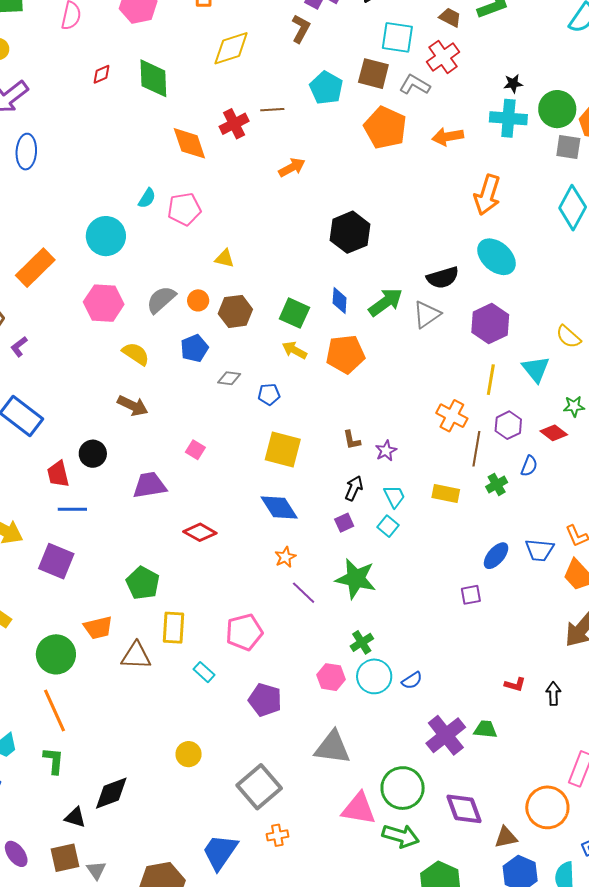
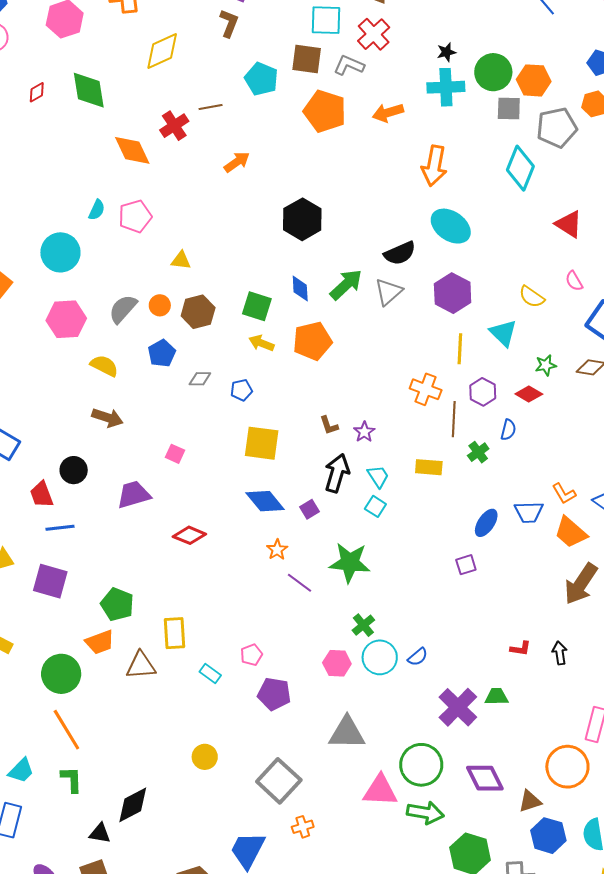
black arrow: (354, 488) -> (337, 473), size x1.5
purple square: (344, 523) -> (309, 509), moved
green pentagon: (143, 583) -> (117, 604), moved
pink pentagon: (244, 632) -> (251, 655), moved, size x0.6

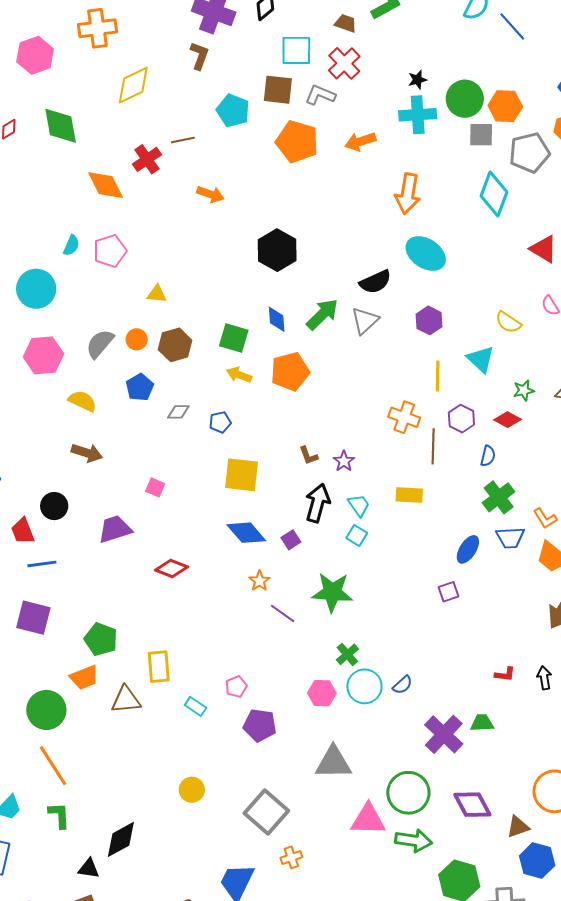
orange arrow: (237, 162) -> (210, 194), turned 56
purple hexagon: (453, 293) -> (429, 320), size x0.7
green cross: (478, 452) -> (499, 497), moved, size x1.5

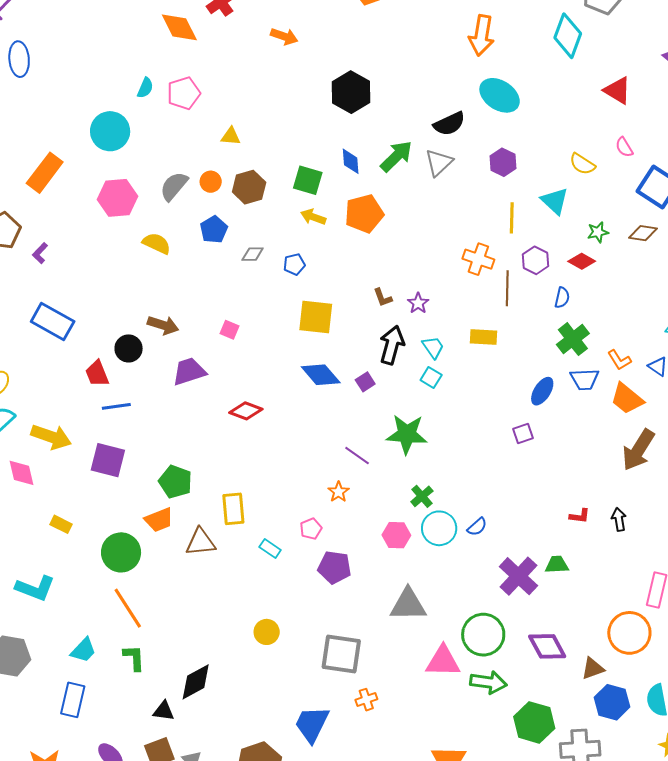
brown arrow: (87, 453) -> (163, 325), moved
orange star: (259, 581) -> (338, 492), moved
gray square: (266, 812) -> (341, 654), turned -33

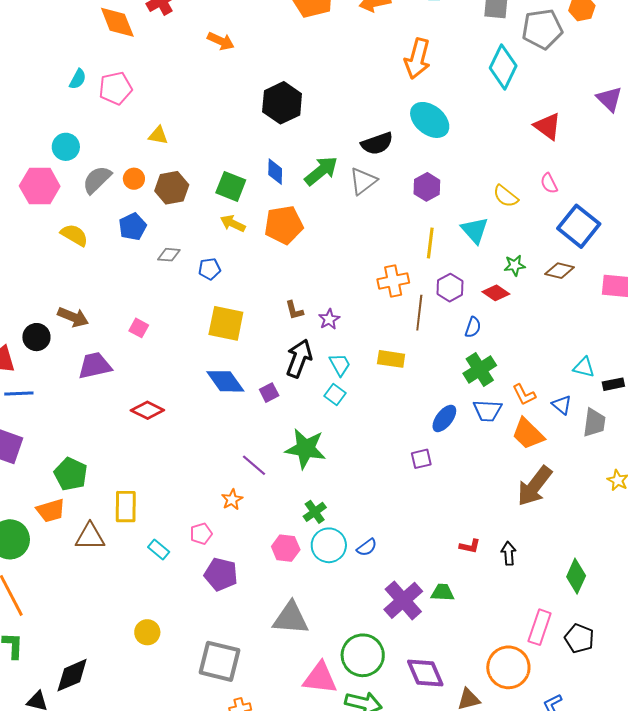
cyan circle: (110, 131) -> (66, 147), moved, size x0.7
orange cross: (478, 259) -> (393, 281), turned -36

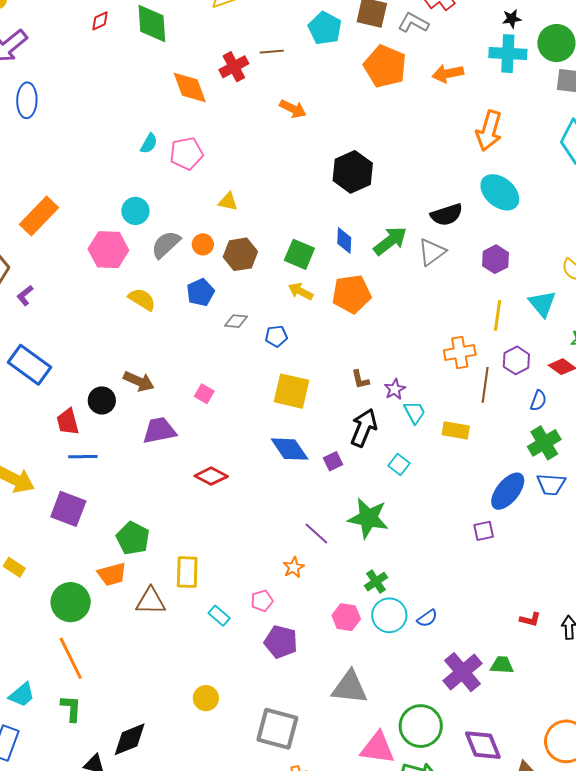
cyan trapezoid: (340, 365) -> (415, 412), moved
blue ellipse: (444, 418) -> (508, 491), size x1.4

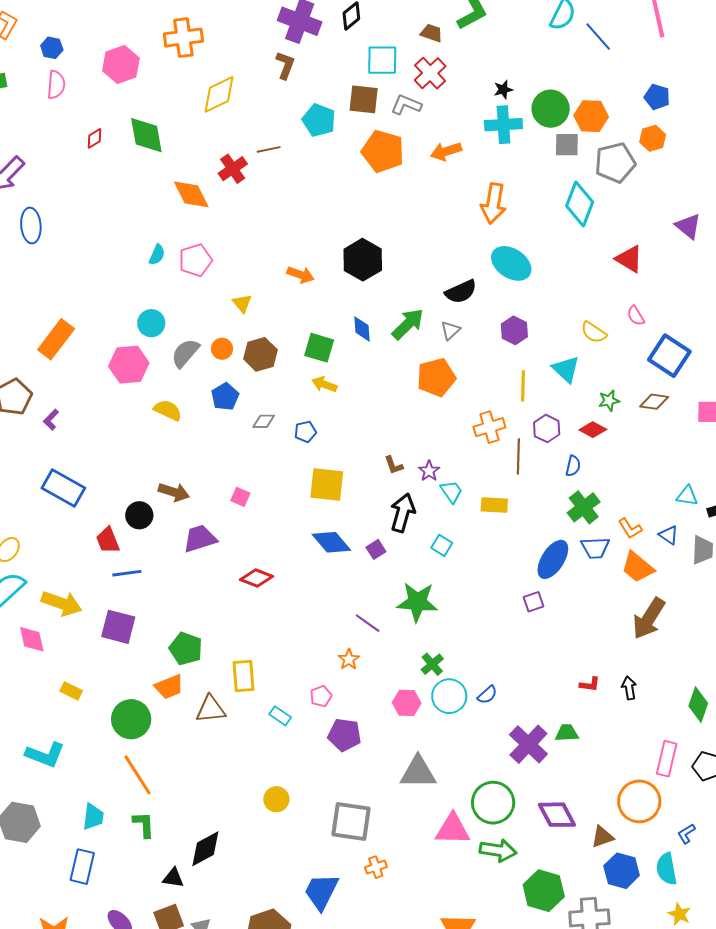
orange arrow: (293, 109) -> (301, 275), moved
yellow triangle: (228, 202) -> (242, 303), turned 45
gray triangle: (432, 252) -> (450, 330), size x0.7
orange pentagon: (352, 294) -> (436, 377), moved
cyan trapezoid: (22, 695) -> (93, 817), turned -36

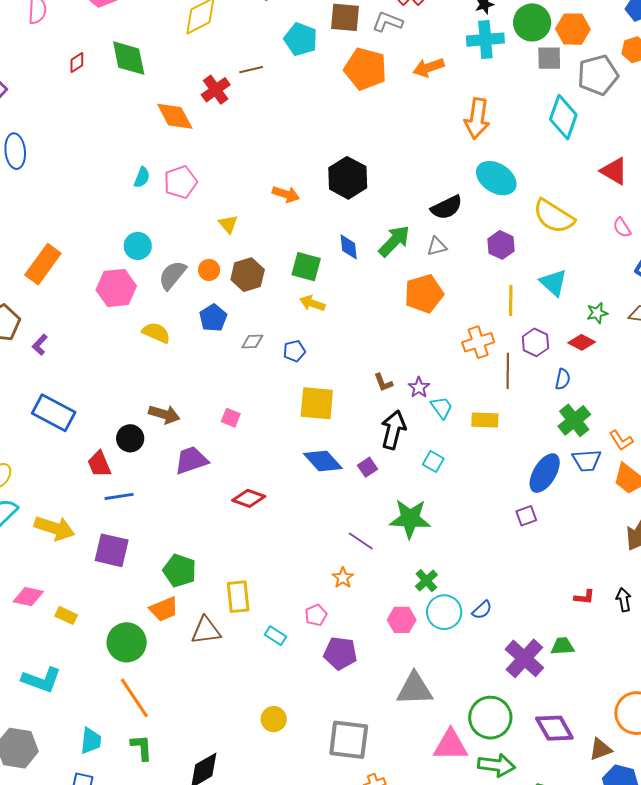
gray triangle: (450, 330) -> (437, 246), turned 30
yellow semicircle: (594, 332) -> (554, 216), moved, size x1.6
pink diamond: (32, 639) -> (28, 597), moved, turned -64

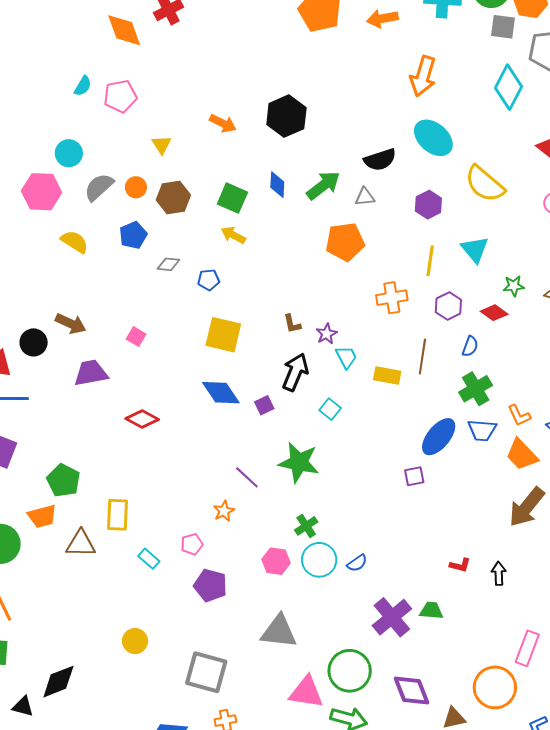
brown line: (508, 371) -> (422, 357), moved

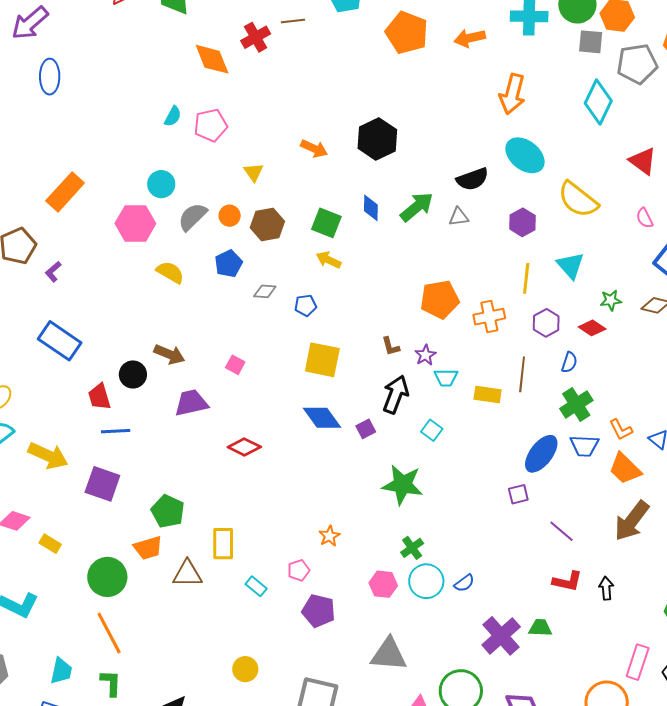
orange pentagon: (345, 242) -> (440, 299), moved
cyan trapezoid: (346, 357) -> (446, 378), turned 120
purple line: (247, 477) -> (561, 531), moved
red L-shape: (460, 565) -> (567, 581), size x1.4

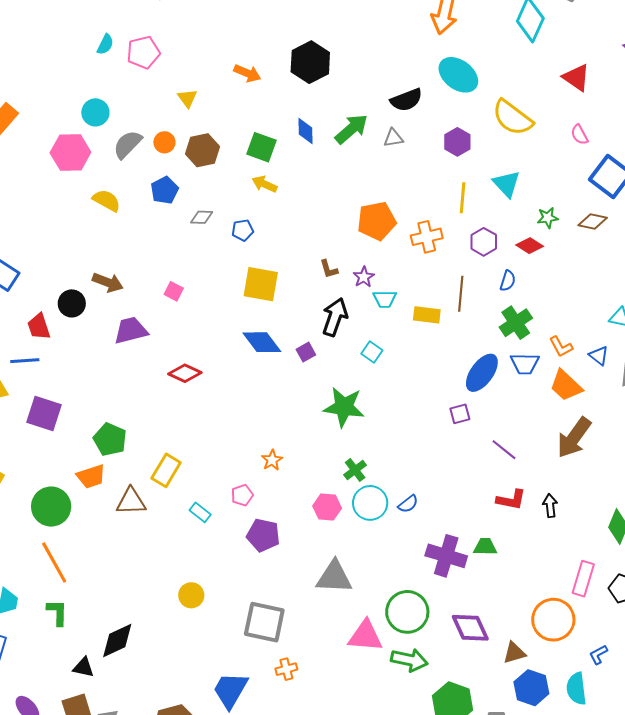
blue line: (116, 431) -> (25, 361), moved
yellow rectangle: (223, 544) -> (166, 470), turned 32
purple cross: (501, 636) -> (446, 556), turned -30

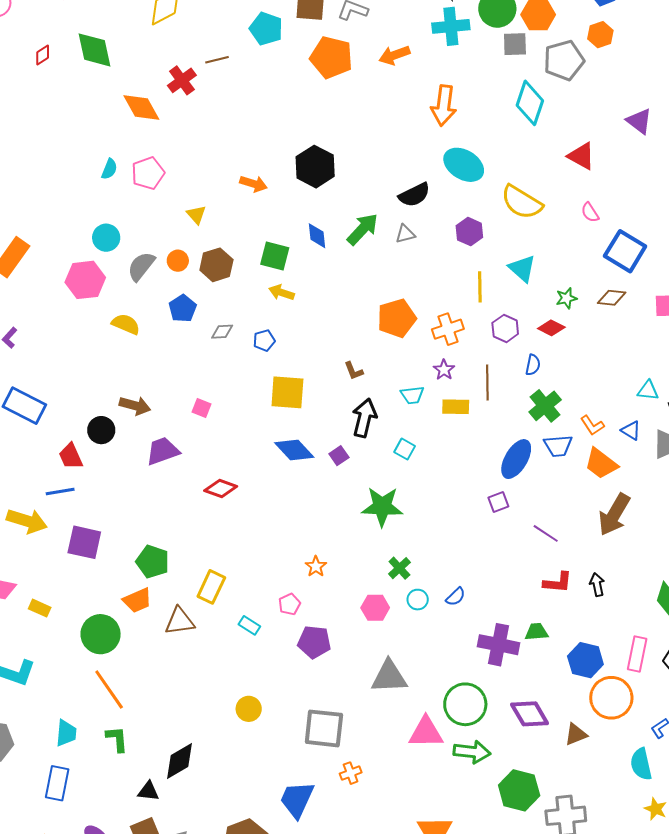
purple star: (364, 277) -> (444, 370), moved
cyan circle: (370, 503) -> (418, 600), size x0.6
blue hexagon: (531, 688) -> (585, 660), moved

